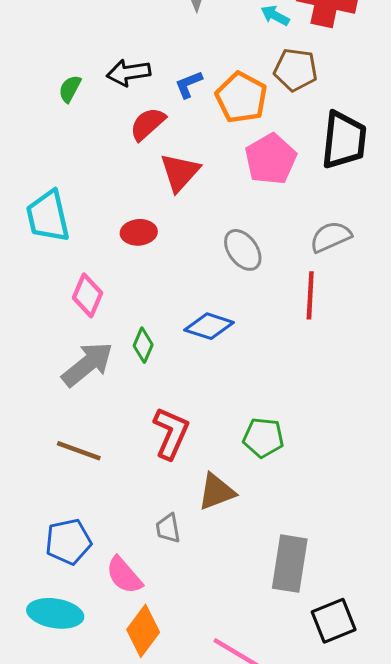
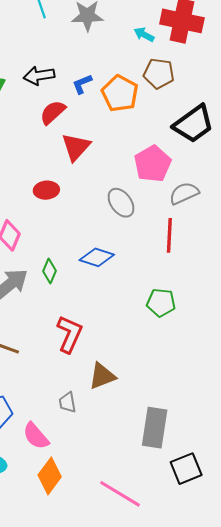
black trapezoid: (344, 140) -> (194, 124), turned 48
pink pentagon: (271, 159) -> (153, 164), moved
green pentagon: (263, 438) -> (161, 303), moved

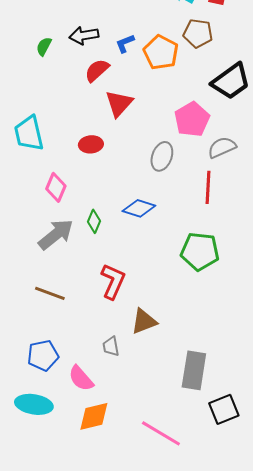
gray ellipse: (121, 203) -> (162, 156), turned 56
green pentagon: (161, 303) -> (200, 251), size x1.4
orange diamond: (50, 476) -> (94, 416), turned 40

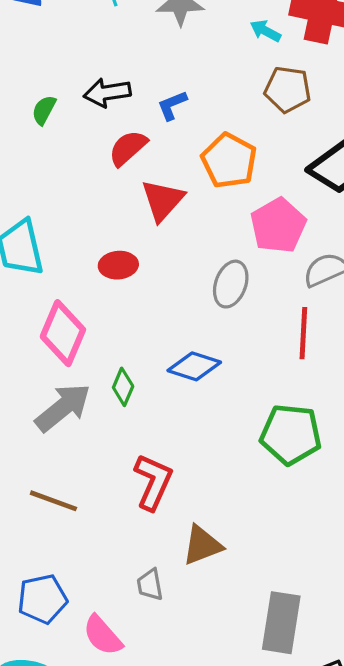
orange pentagon: (161, 52) -> (229, 161), moved
pink diamond: (56, 187) -> (63, 333), size x1.4

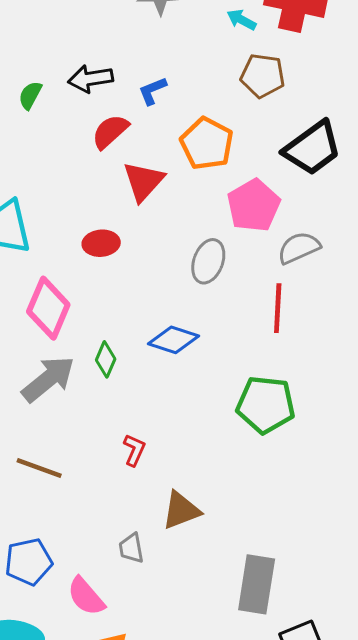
red L-shape: (153, 482) -> (134, 450), size x0.6

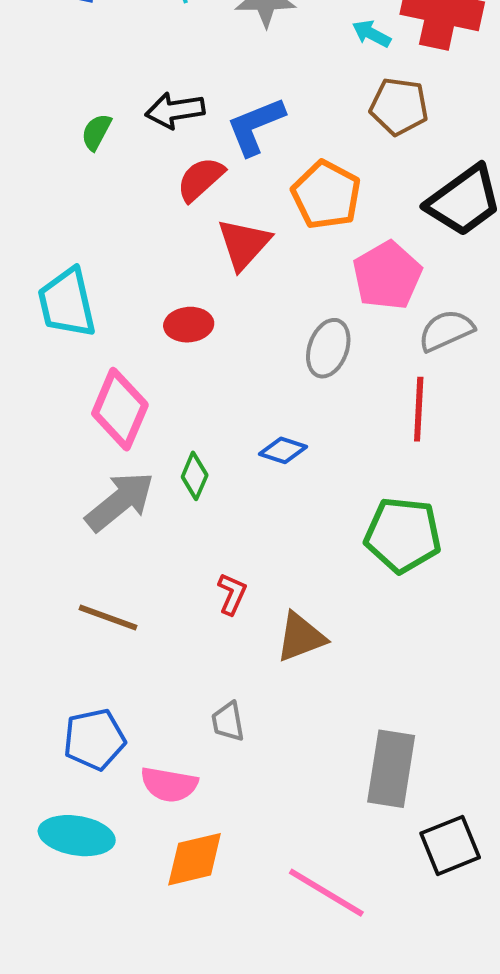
blue L-shape: (152, 91) -> (256, 126), size x1.6
blue diamond: (174, 340) -> (283, 450), size x0.7
brown triangle: (181, 510) -> (301, 637), moved
pink semicircle: (86, 596) -> (169, 785), turned -39

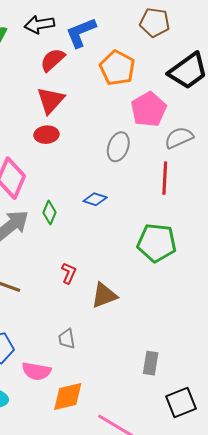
red triangle: (244, 244) -> (51, 100), moved
gray rectangle: (391, 769) -> (151, 363), size x0.6
orange diamond: (195, 859) -> (68, 396), moved

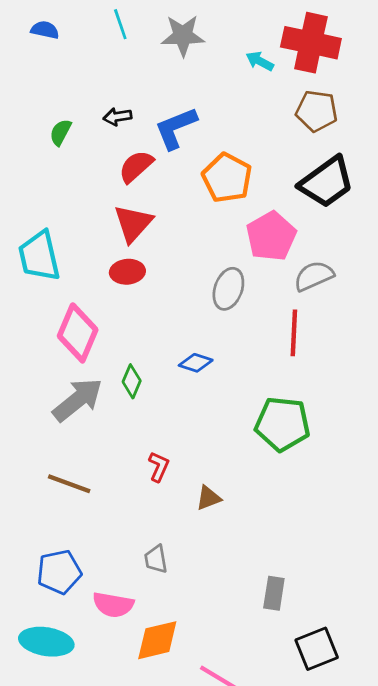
brown pentagon: (155, 22) -> (317, 111), moved
black arrow: (39, 24) -> (117, 117), size x0.7
brown triangle: (104, 295) -> (209, 498), size x0.7

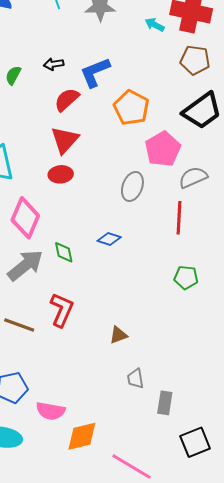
green diamond: (132, 381) -> (64, 252), turned -35
green pentagon: (282, 424) -> (186, 277), moved, size x0.6
red L-shape: (159, 467) -> (62, 310), moved, size x1.6
gray trapezoid: (156, 559) -> (135, 379), moved

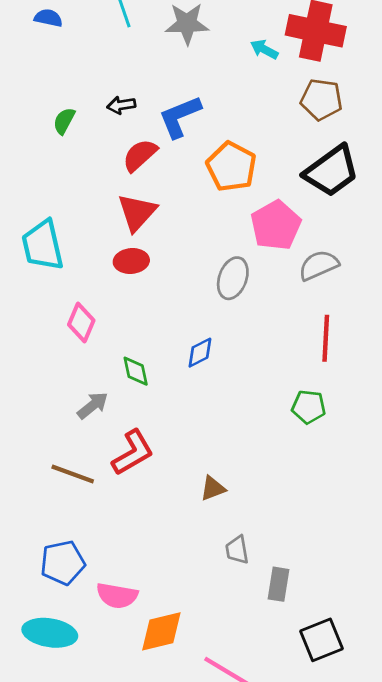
pink diamond: (25, 218) -> (81, 322), size x0.7
red line: (179, 218) -> (326, 338), moved
blue diamond: (109, 239) -> (200, 353), turned -45
gray arrow: (25, 265) -> (93, 405), moved, size x0.6
red L-shape: (62, 310) -> (133, 453), turned 36

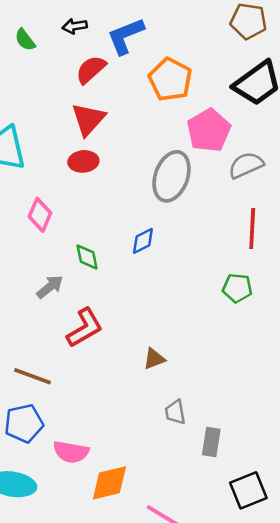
green semicircle: (64, 121) -> (25, 40), turned -65
gray ellipse: (233, 278) -> (172, 176), size x1.4
brown line: (73, 474) -> (32, 376), moved

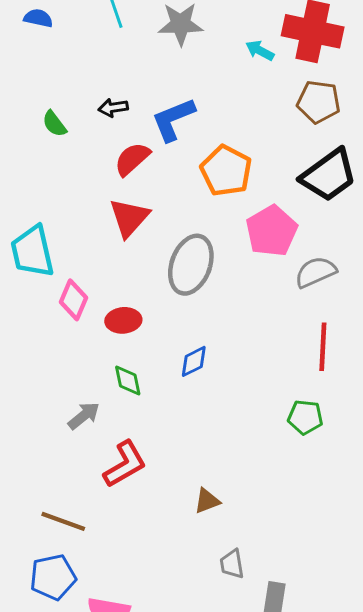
red ellipse: (83, 161) -> (123, 320), moved
gray ellipse: (172, 176) -> (191, 265), moved
pink diamond: (40, 215) -> (73, 300), moved

